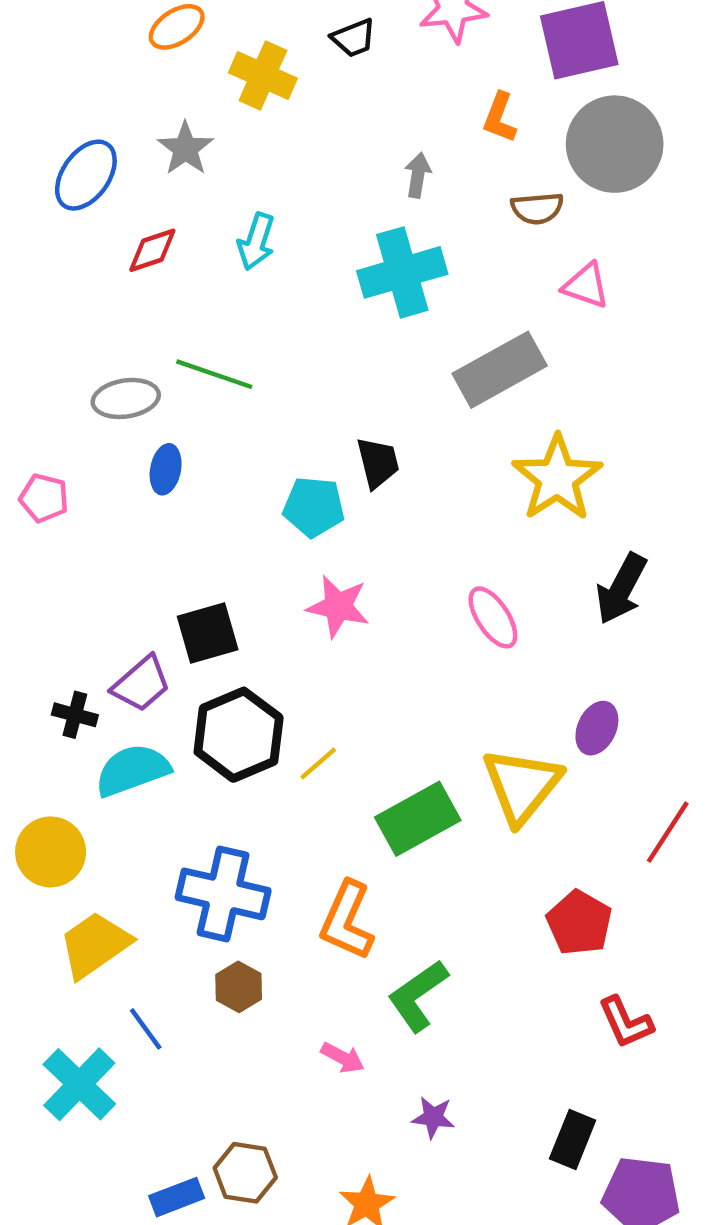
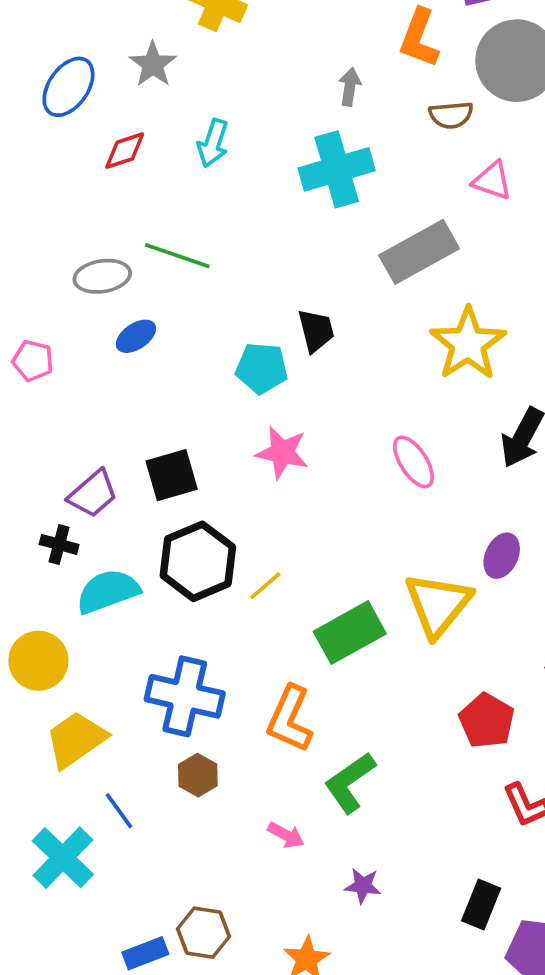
orange L-shape: (500, 118) -> (419, 38), size x1.4
blue ellipse: (166, 469) -> (136, 336), turned 45
purple trapezoid: (141, 684) -> (93, 494), moved

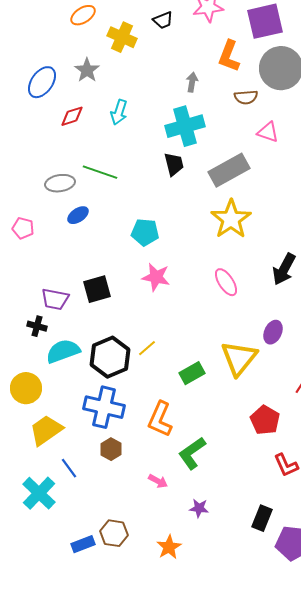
black trapezoid: (316, 331) -> (174, 164), moved
yellow star: (468, 344) -> (231, 219), moved
purple trapezoid: (93, 494) -> (55, 299), turned 52
black hexagon: (198, 561) -> (110, 357), moved
green rectangle: (350, 633) -> (192, 373), size x0.7

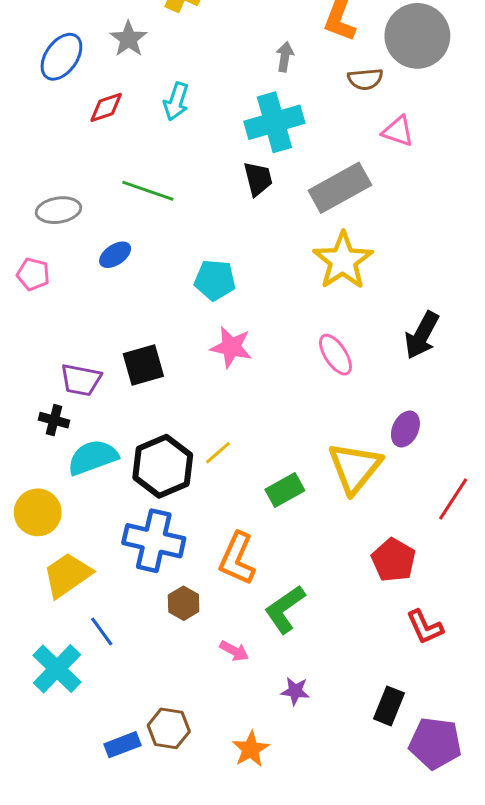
gray ellipse: (60, 183) -> (58, 210), moved
brown hexagon: (111, 449) -> (184, 603), moved

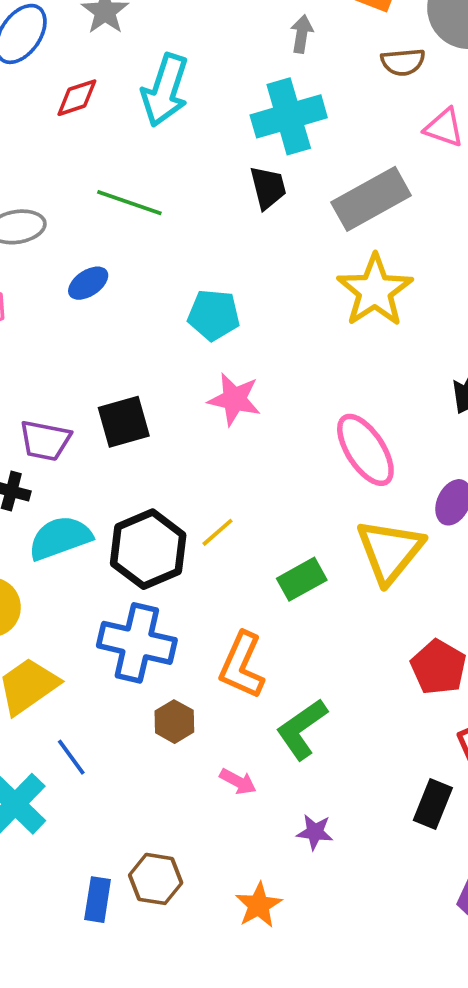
cyan arrow: (176, 101) -> (165, 90), size x1.5
pink ellipse: (335, 355) -> (365, 450), moved, size x1.4
black rectangle: (389, 706) -> (433, 804), moved
blue rectangle: (123, 745) -> (98, 900), turned -60

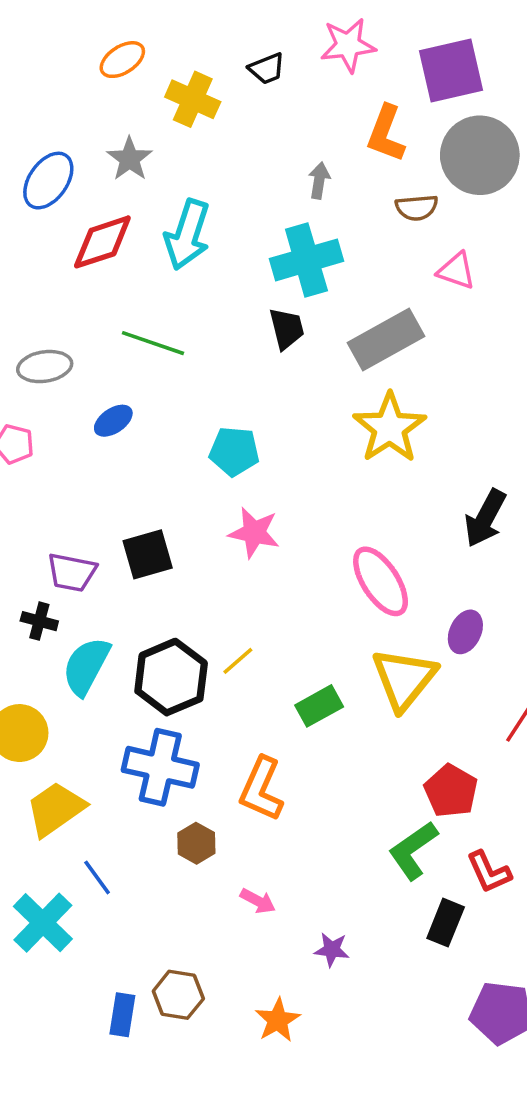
red diamond: (77, 98) -> (102, 242), size x1.5
cyan semicircle: (60, 538) -> (86, 666), turned -42
green L-shape: (302, 729) -> (413, 850), moved

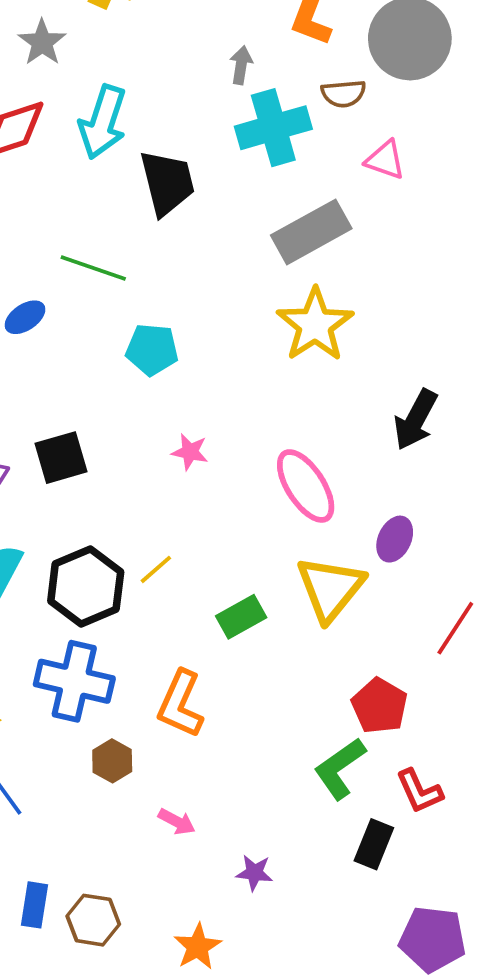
cyan cross: (306, 260) -> (273, 128), moved
black trapezoid: (287, 329) -> (167, 183), moved, size x1.5
green line: (153, 343) -> (93, 268), moved
pink star: (254, 533) -> (190, 452), moved, size x0.7
blue rectangle: (122, 1015) -> (34, 905), moved

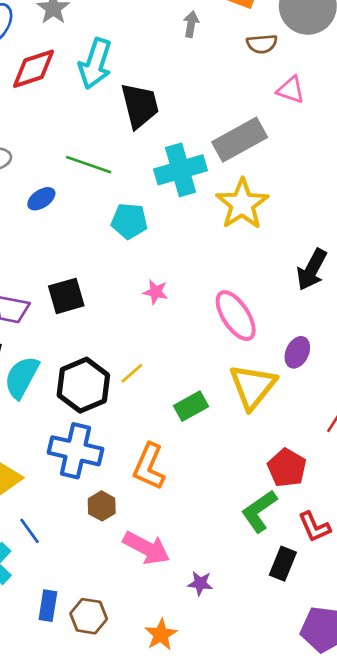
cyan cross: (273, 128) -> (180, 170), moved
pink arrow: (177, 822) -> (146, 548), size x1.8

